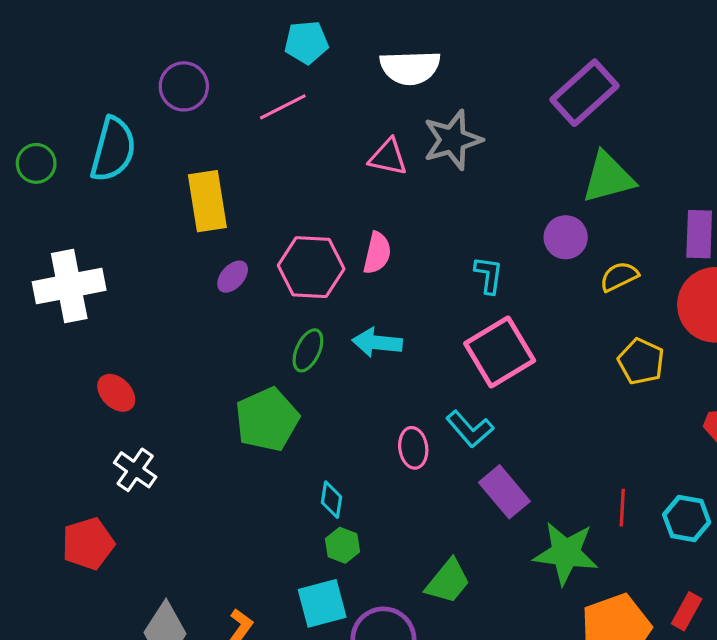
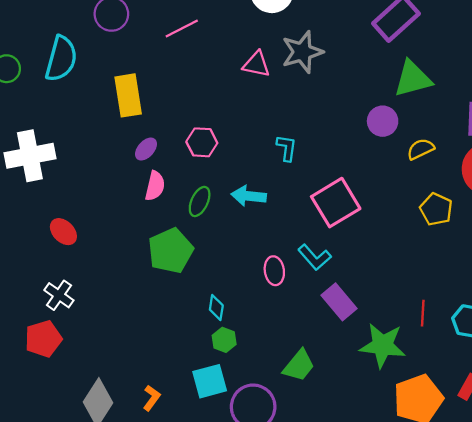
pink semicircle: (377, 253) -> (155, 186), moved
pink hexagon: (311, 267) -> (202, 142), size x0.7
cyan L-shape: (489, 275) -> (287, 148), moved
white cross: (135, 470) -> (59, 295), moved

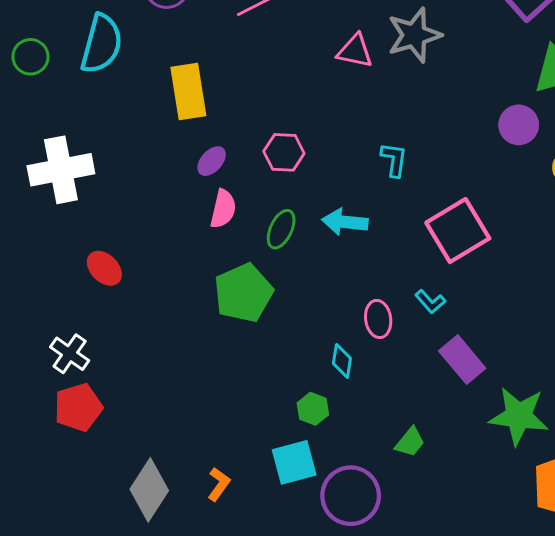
cyan L-shape: (315, 257) -> (430, 302), size x0.7
white cross: (59, 295) -> (70, 354), moved
cyan diamond: (216, 308) -> (342, 361), moved
green trapezoid: (299, 366) -> (410, 442), size x0.7

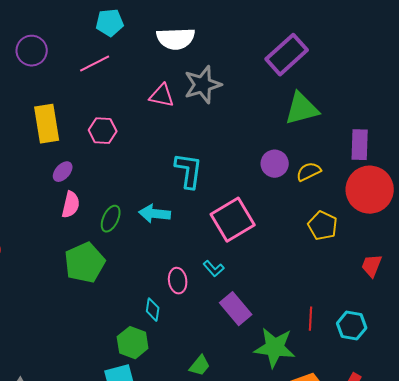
purple circle: (519, 125) -> (275, 164), moved
pink hexagon: (284, 152) -> (103, 131), moved
cyan L-shape: (394, 160) -> (189, 171), size x1.5
green hexagon: (313, 409) -> (133, 343), size x1.4

